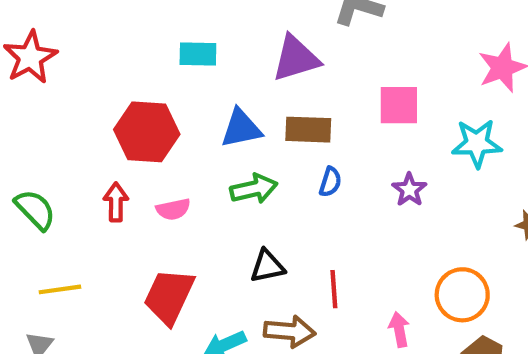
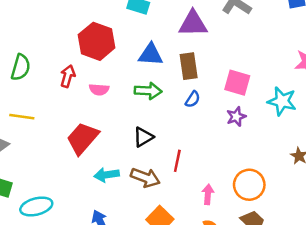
pink square: (399, 105) -> (237, 83), moved
brown rectangle: (308, 130) -> (189, 66), turned 64
green semicircle: (35, 210) -> (21, 67), turned 44
black triangle: (267, 266) -> (143, 137), turned -35

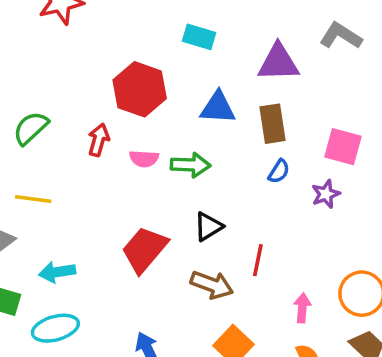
green semicircle: (21, 67) -> (31, 128), turned -148
green arrow: (148, 91) -> (191, 165), moved
purple star: (236, 117) -> (326, 194), moved
red trapezoid: (83, 138) -> (144, 249), moved
cyan arrow: (106, 175) -> (57, 272), moved

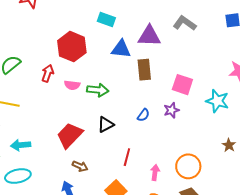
blue triangle: (218, 108) -> (121, 49), moved
blue semicircle: (279, 171) -> (143, 115), moved
red line: (258, 260) -> (127, 157), moved
brown arrow: (212, 285) -> (80, 166), moved, size x0.7

